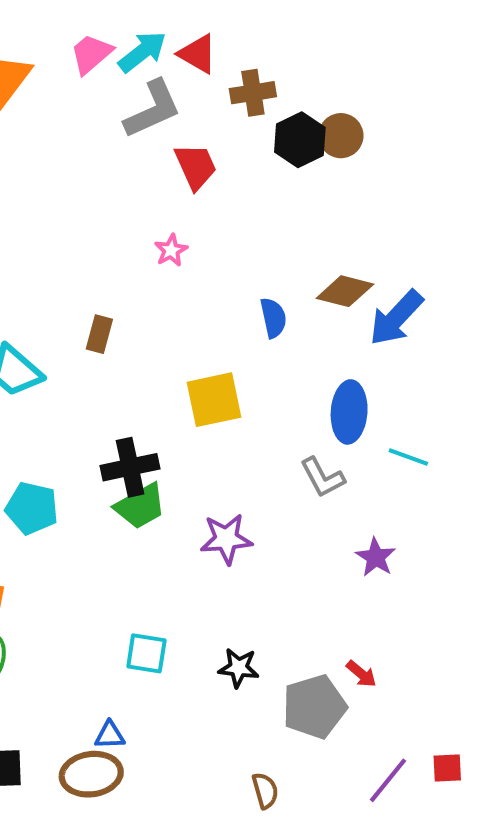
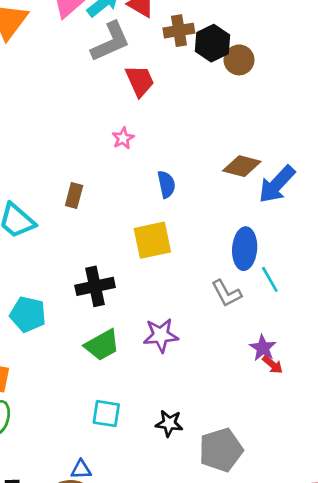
black hexagon: (300, 140) -> (212, 43), moved
blue semicircle: (273, 318) -> (166, 184), moved
cyan line: (408, 457) -> (270, 279), moved, turned 40
green trapezoid: (140, 506) -> (102, 345), moved
red arrow: (361, 674) -> (273, 365), moved

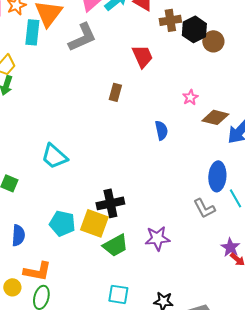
gray L-shape: (110, 42) -> (82, 37), moved
pink star: (123, 138) -> (190, 97), moved
brown rectangle: (74, 195) -> (115, 92), moved
yellow square: (152, 240) -> (94, 223), moved, turned 32

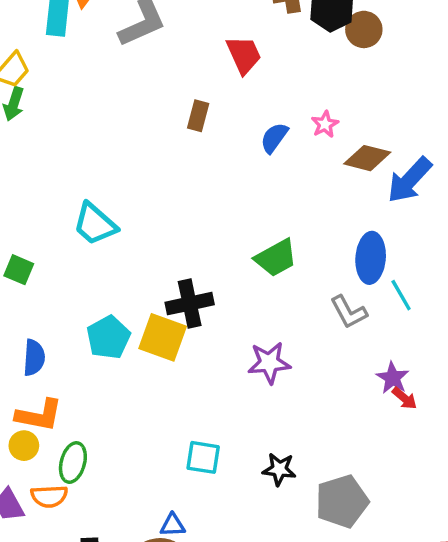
blue semicircle: (161, 130) -> (274, 138), moved, turned -132
cyan pentagon: (62, 223) -> (108, 337), turned 30
green trapezoid: (115, 245) -> (276, 258), moved
orange L-shape: (37, 271) -> (39, 415), moved

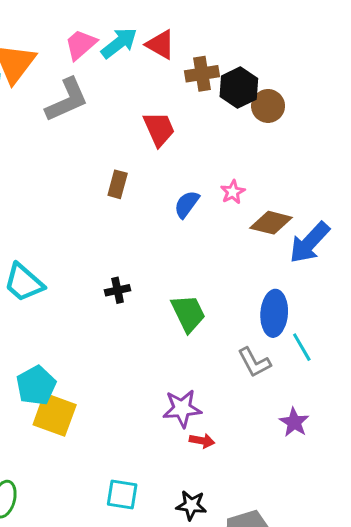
green trapezoid: (276, 258) -> (188, 313), turned -87
black cross: (190, 304) -> (118, 290), moved, size x0.6
yellow square: (163, 337) -> (55, 415), moved
red arrow: (404, 398) -> (202, 441), moved, turned -30

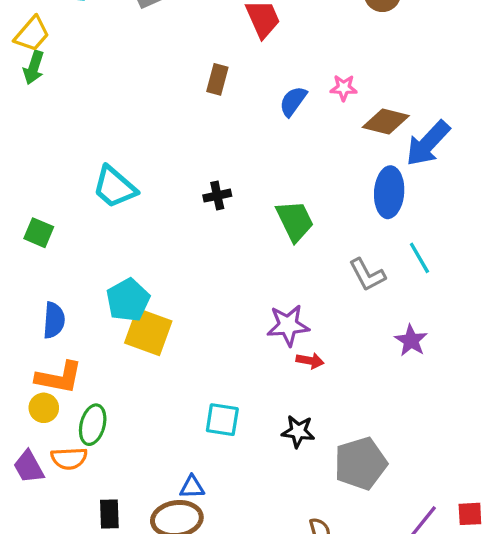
pink star: (233, 192) -> (344, 88), turned 30
blue ellipse: (274, 313) -> (389, 192), moved

